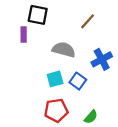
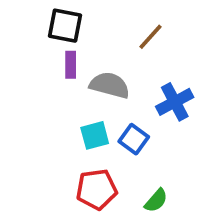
purple rectangle: (24, 34) -> (71, 65), moved

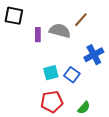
black square: (65, 26) -> (14, 16), moved
gray semicircle: (110, 85) -> (60, 31), moved

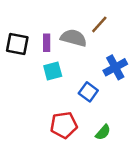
black square: (14, 16) -> (17, 44), moved
cyan square: (51, 73) -> (53, 71), moved

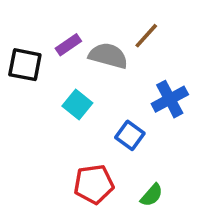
purple rectangle: (47, 43) -> (68, 45), moved, turned 56
cyan square: (53, 71) -> (77, 105), turned -36

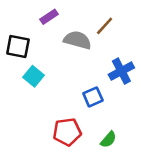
purple rectangle: (68, 45) -> (49, 17), moved
cyan square: (77, 105) -> (33, 76), moved
blue square: (130, 135) -> (93, 97), turned 30

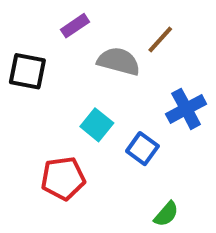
cyan square: (33, 76) -> (97, 125), moved
blue square: (93, 97) -> (142, 149), turned -30
red pentagon: (67, 132) -> (63, 178), moved

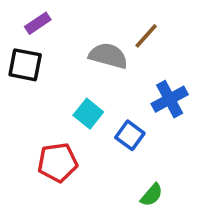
purple rectangle: (75, 26) -> (38, 23), moved

